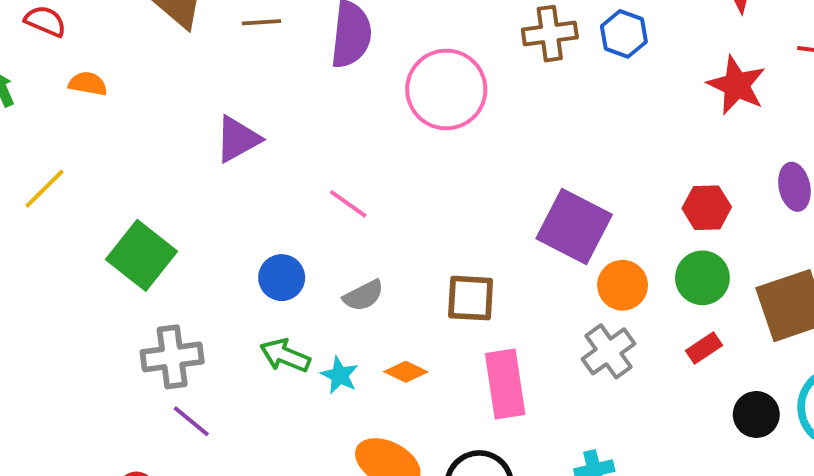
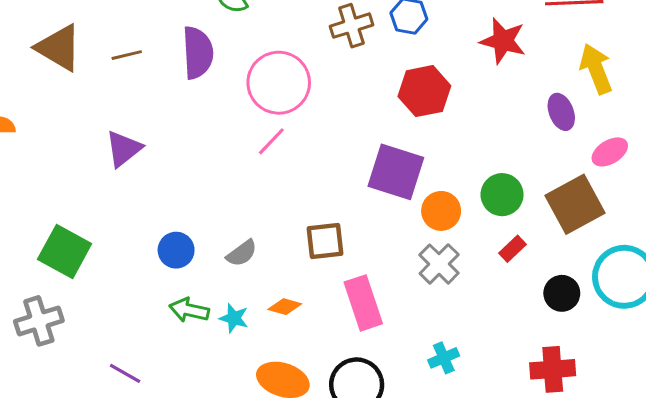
pink line: (348, 204) -> (271, 141), moved, turned -72
red hexagon: (707, 208) -> (424, 91), moved, size x1.4
gray cross: (172, 357) -> (39, 321), moved

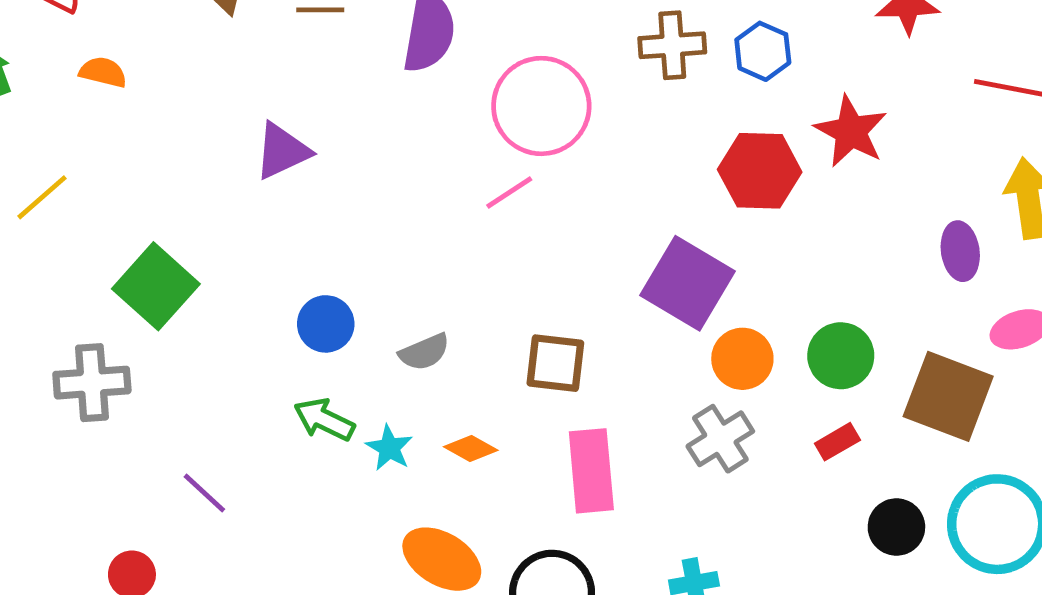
red star: (503, 41) -> (851, 131), moved
brown square: (575, 204) -> (948, 396), turned 36

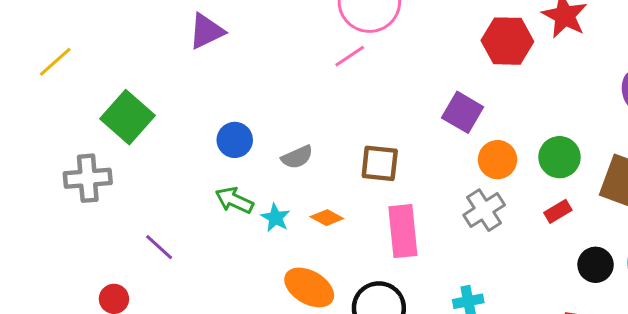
purple square: (688, 283) -> (463, 112), size x0.7

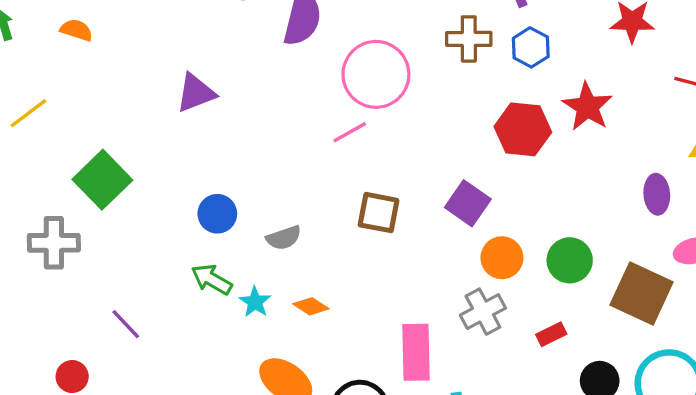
brown square: (380, 163) -> (379, 213), moved
red rectangle: (558, 211) -> (551, 334), moved
pink rectangle: (403, 231) -> (416, 352), moved

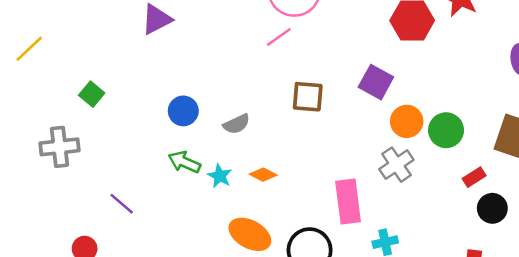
green square: (102, 180) -> (92, 94), size x0.6
green circle: (570, 260) -> (446, 130), moved
red rectangle: (551, 334) -> (474, 177), moved

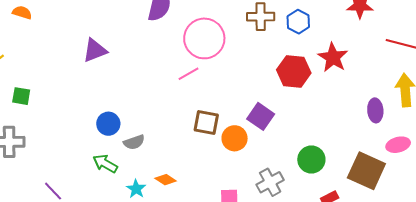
green square: (92, 94) -> (21, 96), moved, turned -36
orange circle: (407, 121) -> (235, 138), moved
gray semicircle: (237, 124) -> (134, 142), moved
cyan star: (220, 176) -> (136, 189), moved

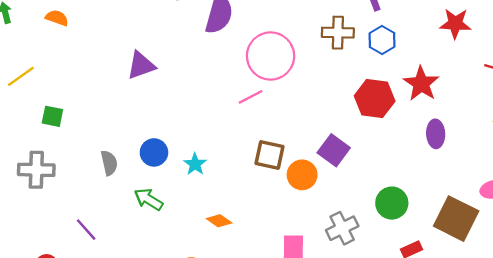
purple ellipse: (375, 110) -> (436, 134), moved
gray semicircle: (134, 142) -> (109, 163), moved, turned -85
cyan star: (136, 189) -> (195, 164), moved

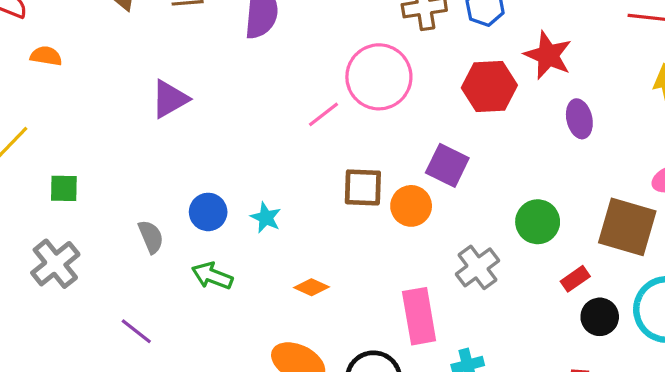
pink circle: (271, 56) -> (379, 77), moved
gray cross: (36, 170) -> (55, 264), turned -30

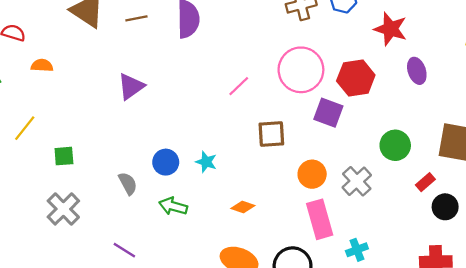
pink circle: (379, 77) -> (301, 70), moved
red hexagon: (489, 87) -> (356, 78), moved
orange circle: (411, 206) -> (312, 174), moved

